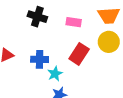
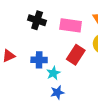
pink rectangle: (74, 22) -> (71, 25), size x1.5

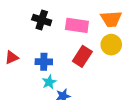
cyan star: (53, 73) -> (49, 82), moved

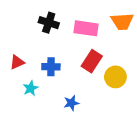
yellow circle: (111, 45) -> (115, 77), moved
cyan star: (49, 82) -> (31, 88), moved

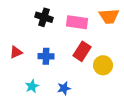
cyan star: (31, 88) -> (32, 86), moved

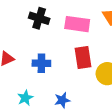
red rectangle: (82, 51) -> (83, 57), turned -42

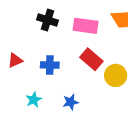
red rectangle: (83, 57) -> (91, 59), turned -40

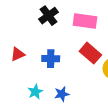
black cross: (47, 20) -> (49, 16), turned 36
blue star: (71, 102) -> (62, 94), moved

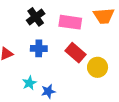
blue cross: (51, 59) -> (39, 48), moved
cyan star: (35, 92) -> (29, 83), moved

